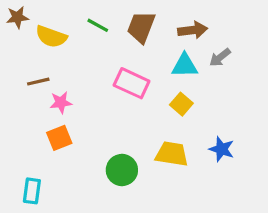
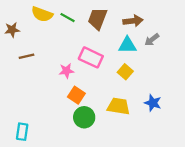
brown star: (17, 17) -> (12, 30), moved
yellow semicircle: (51, 37) -> (42, 14), moved
pink star: (61, 102) -> (66, 71), moved
orange square: (59, 138) -> (76, 95), moved, turned -35

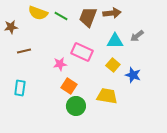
brown arrow: (133, 21) -> (112, 13), moved
blue star: (153, 103) -> (133, 75), moved
cyan rectangle: (22, 132) -> (20, 88), moved

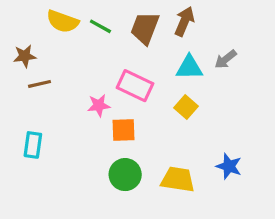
brown arrow: (112, 13) -> (184, 21), turned -60
brown star: (11, 27) -> (25, 56), moved
blue star: (133, 75) -> (229, 166), moved
orange square: (69, 86) -> (123, 130), moved, turned -35
yellow trapezoid: (107, 96) -> (178, 179), moved

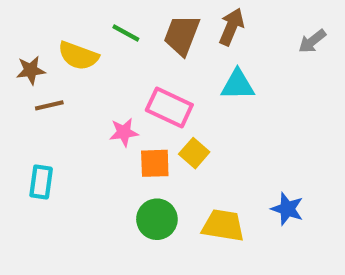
yellow semicircle: (63, 21) -> (78, 56), moved
gray arrow: (226, 59) -> (312, 41), moved
yellow square: (186, 107) -> (194, 153), moved

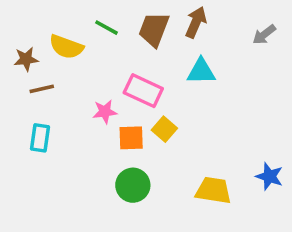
cyan rectangle: (41, 182) -> (40, 138), moved
blue star: (287, 209) -> (269, 176), moved
yellow trapezoid: (223, 225) -> (213, 190), moved

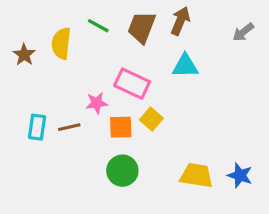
yellow semicircle: (66, 47) -> (61, 43), turned 76
brown star: (26, 59) -> (24, 55), turned -30
brown line: (42, 89) -> (69, 127), moved
blue star: (269, 176) -> (240, 175), moved

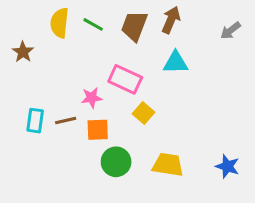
yellow semicircle: (61, 43) -> (60, 23), moved
orange square: (121, 127) -> (98, 130), moved
yellow trapezoid: (196, 175) -> (168, 165), moved

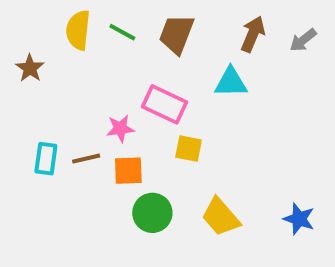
brown arrow: (171, 20) -> (253, 34), moved
yellow square: (143, 113) -> (189, 149), turned -30
yellow trapezoid: (168, 165) -> (221, 217), turned -140

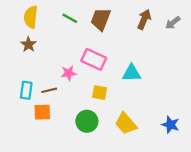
yellow semicircle: (78, 30) -> (31, 17), moved
brown star: (30, 68) -> (28, 45), moved
cyan triangle: (231, 82) -> (132, 73), moved
yellow square: (189, 149) -> (99, 93), moved
orange square: (128, 171) -> (42, 112), moved

